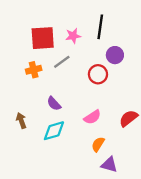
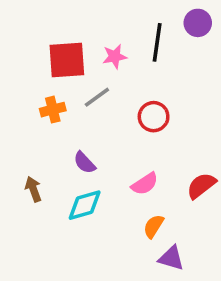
purple circle: (115, 55) -> (198, 23), moved

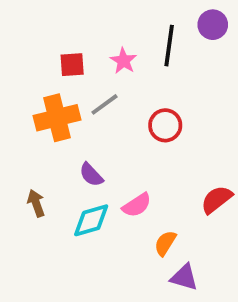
pink star: (115, 57) -> (123, 61), turned -30
red square: (67, 60) -> (72, 65), size x0.6
orange cross: (53, 110) -> (57, 118), size x1.6
pink semicircle: (145, 184) -> (137, 205), moved

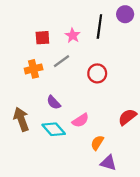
orange cross: (57, 118) -> (34, 69), size x0.7
brown arrow: (36, 203) -> (21, 119), size x1.5
cyan diamond: (91, 220) -> (54, 129), turned 65

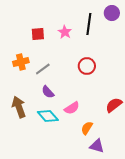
gray line: (61, 61) -> (43, 69), moved
orange cross: (34, 69) -> (21, 62), moved

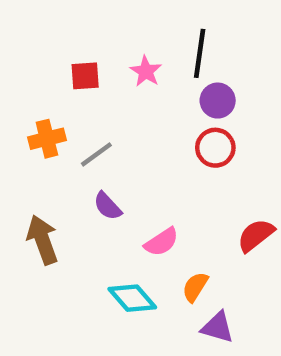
purple circle: (112, 13) -> (218, 101), moved
red circle: (87, 66) -> (215, 148), moved
cyan diamond: (48, 116) -> (132, 298), moved

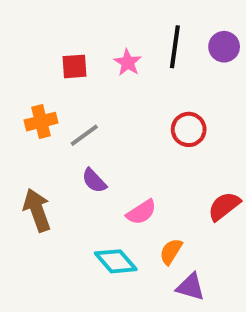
purple circle: (218, 101) -> (224, 47), moved

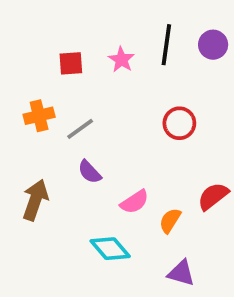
brown arrow: (37, 210) -> (35, 200), turned 39
orange semicircle: (171, 251) -> (170, 221), moved

